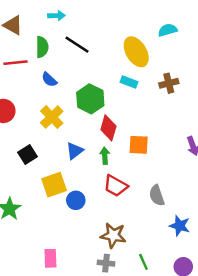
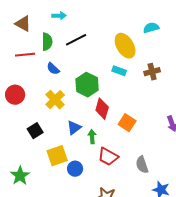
black line: (77, 45) -> (76, 40), turned -60
orange square: (139, 145) -> (127, 123), turned 30
green arrow: (105, 156) -> (92, 137), moved

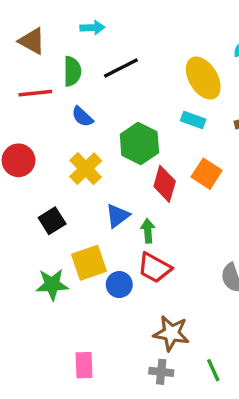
orange square: (127, 123) -> (207, 174), moved
red trapezoid: (108, 157) -> (155, 268), moved
green star: (20, 176) -> (52, 285), moved, turned 30

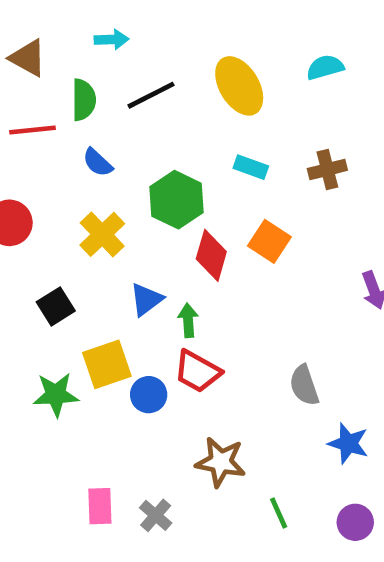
yellow ellipse: (203, 78) -> (239, 86), moved
gray cross: (161, 372) -> (156, 515), moved, turned 35

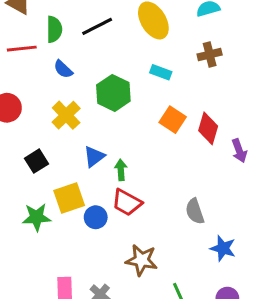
brown cross: (327, 169) -> (210, 54), moved
red diamond: (211, 255) -> (208, 128), moved

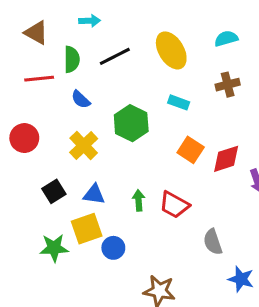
red diamond: (208, 128) -> (226, 159), turned 56
blue triangle: (94, 157) -> (94, 194), moved, turned 45
red trapezoid: (127, 202) -> (174, 205), moved

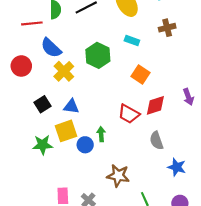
blue semicircle: (81, 99) -> (51, 48), moved, size x1.5
red diamond: (226, 159) -> (155, 105), moved
green arrow: (139, 200) -> (101, 134), moved

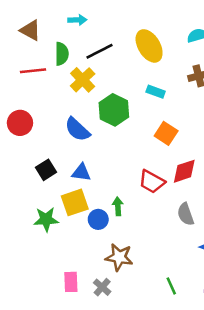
blue semicircle: (51, 48) -> (77, 129), moved
yellow cross: (64, 71) -> (83, 80), moved
brown star: (118, 176) -> (119, 257), moved

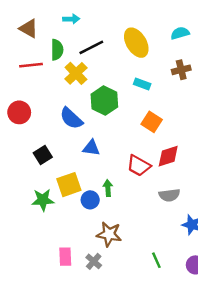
blue triangle: (81, 172) -> (91, 148), moved
gray semicircle: (186, 214) -> (169, 195), turned -78

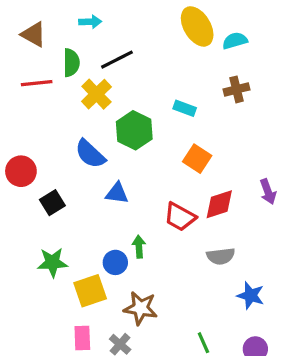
yellow ellipse: (136, 43) -> (197, 26), moved
red circle: (19, 112) -> (21, 171), moved
yellow square: (69, 185) -> (90, 291), moved

